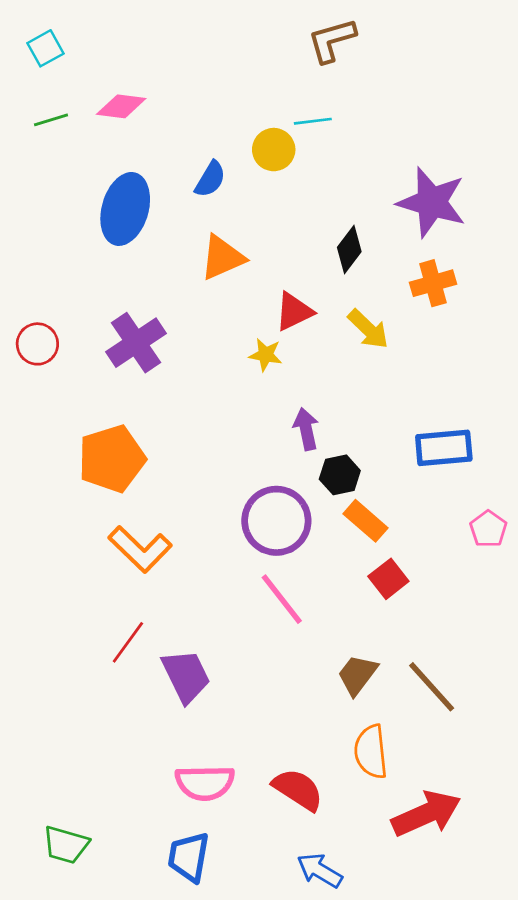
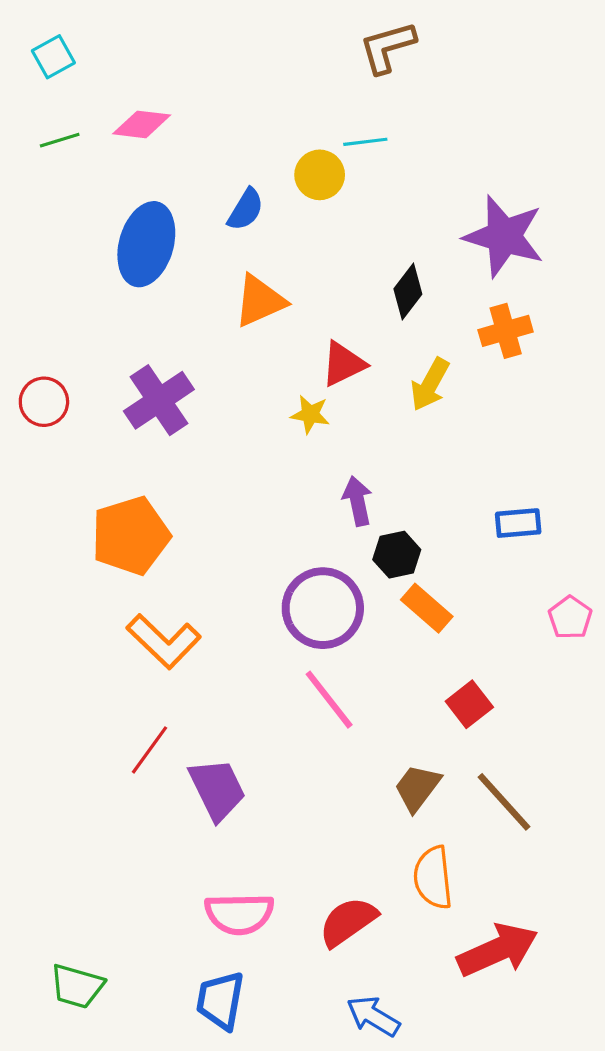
yellow arrow: (368, 329) -> (430, 384), turned 75
blue rectangle: (444, 448) -> (518, 523), size x0.7
red square: (388, 579) -> (469, 704), moved
red semicircle: (298, 789) -> (348, 922), turned -68

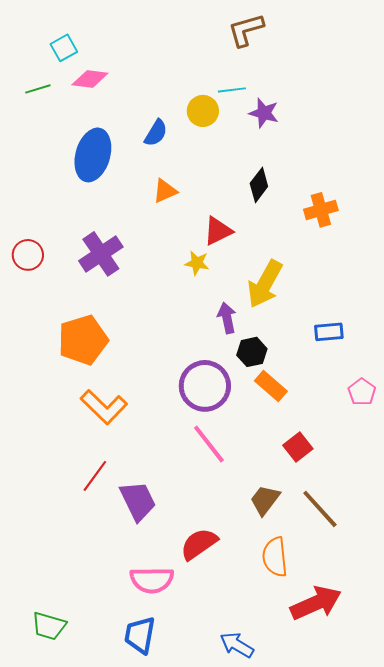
cyan square: (53, 57) -> (64, 48), moved
purple star: (504, 236) -> (264, 113), moved, size x0.6
orange triangle: (260, 301) -> (165, 191), size x0.7
yellow arrow: (430, 384) -> (265, 284), moved, size x1.4
red semicircle: (348, 922) -> (199, 544), moved

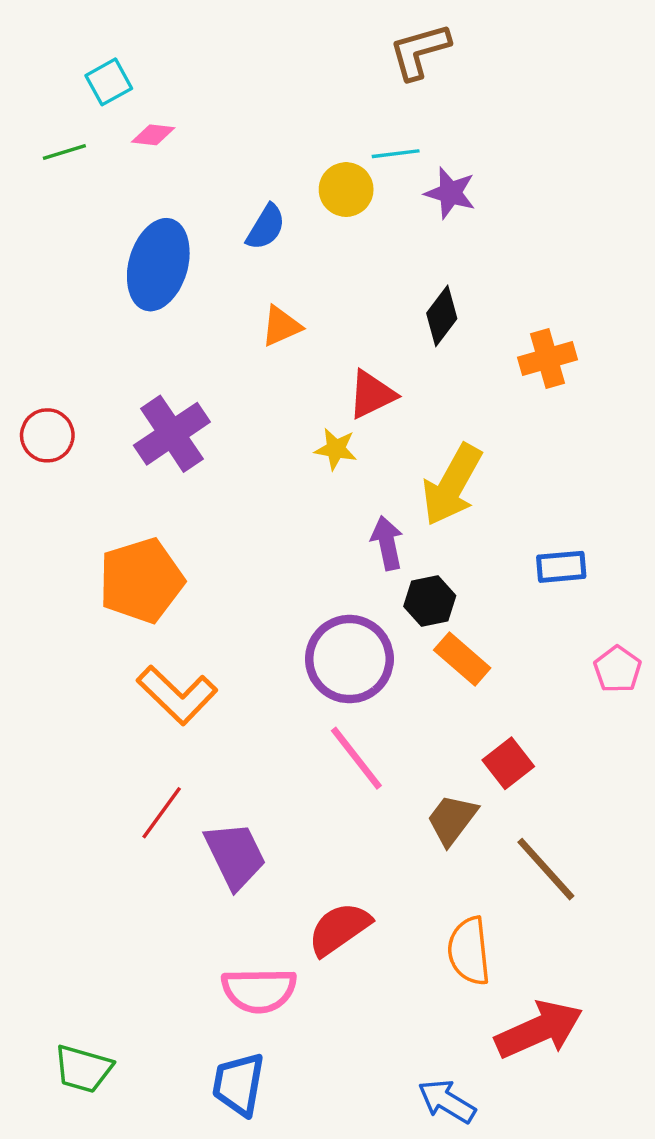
pink diamond: (90, 79) -> (153, 135), size x0.7
brown trapezoid: (265, 500) -> (452, 820), moved
blue arrow: (237, 645) -> (447, 1101), moved

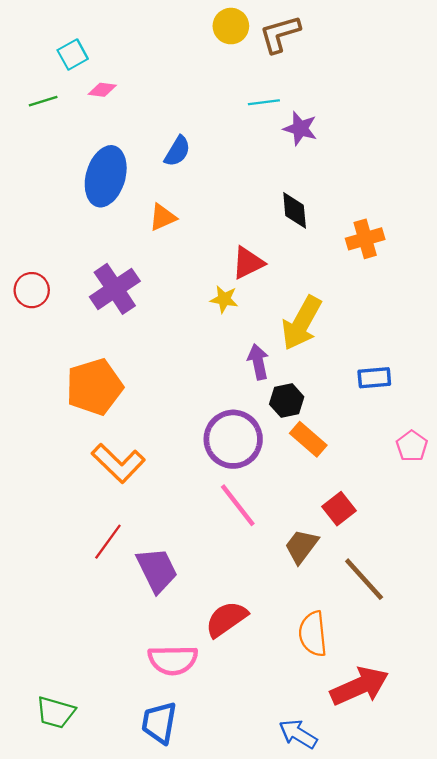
yellow circle: (346, 190) -> (231, 26), moved
black diamond: (442, 316) -> (295, 210), turned -42
orange triangle: (281, 326) -> (163, 217), moved

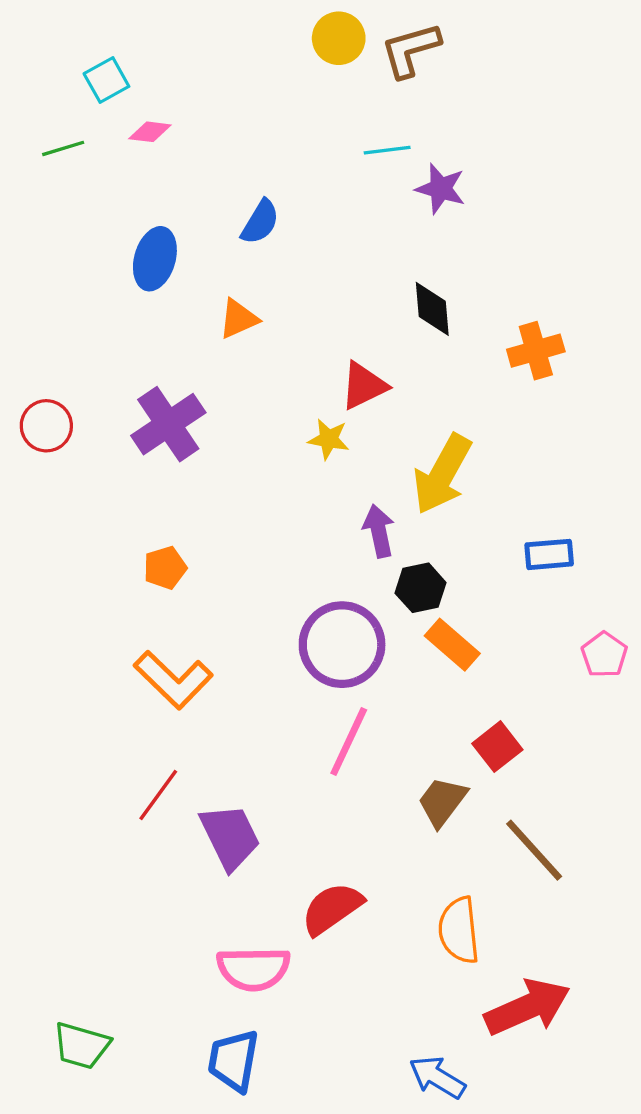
blue ellipse: (106, 176) -> (155, 259), size x0.7
orange pentagon: (94, 387) -> (165, 568), moved, size x0.5
pink line: (238, 505) -> (349, 742), turned 63

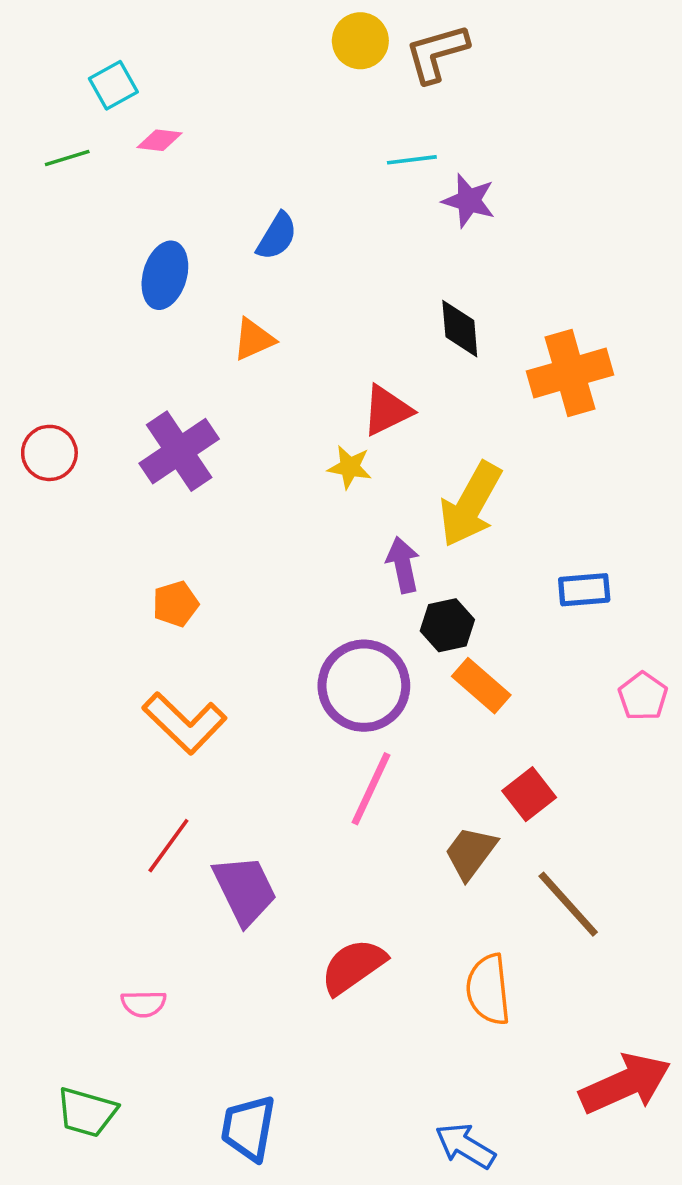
orange cross: (536, 351) -> (570, 373), size x1.4
pink semicircle: (253, 969) -> (144, 1004), moved, size x0.6
red arrow: (527, 1007) -> (625, 1084), moved

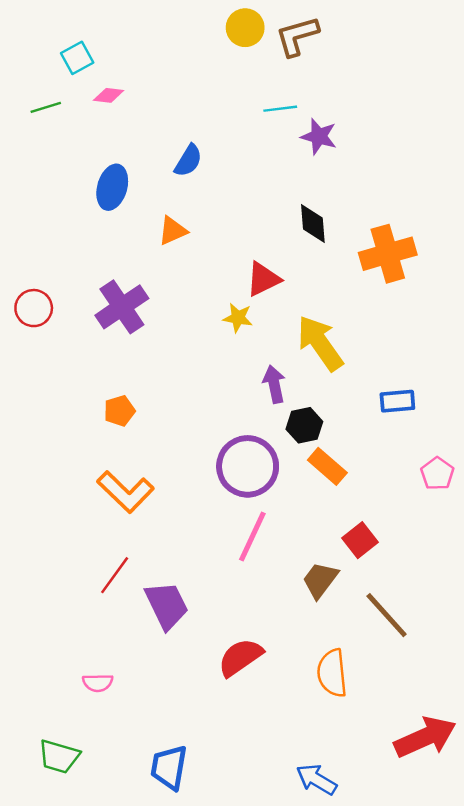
yellow arrow: (470, 504) -> (320, 343), turned 116

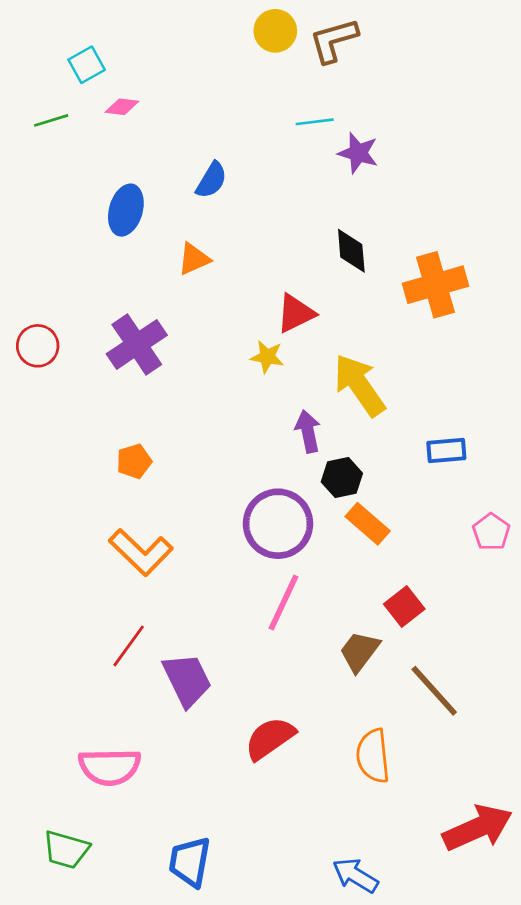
pink semicircle: (98, 683) -> (110, 767), size x1.8

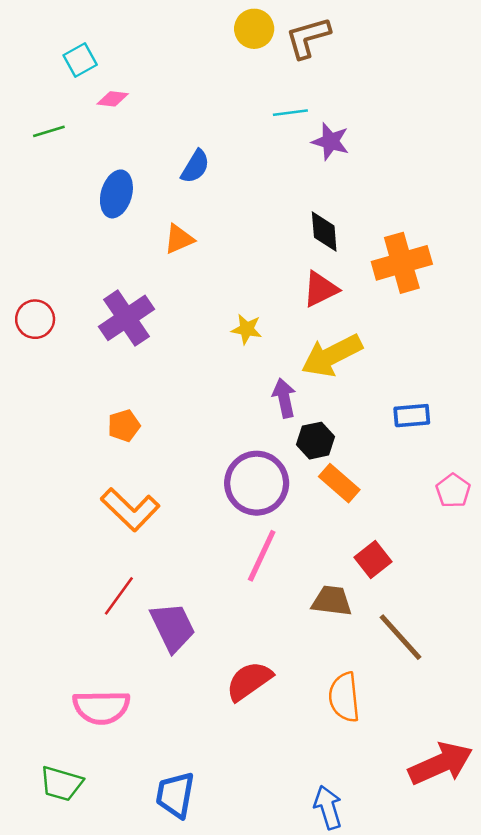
green line: (51, 120) -> (49, 131), moved
red triangle: (296, 313) -> (320, 289), moved
yellow arrow: (359, 385) -> (332, 355), turned -82
brown trapezoid: (359, 651) -> (332, 601), turned 60
blue arrow: (355, 875) -> (328, 807), turned 42

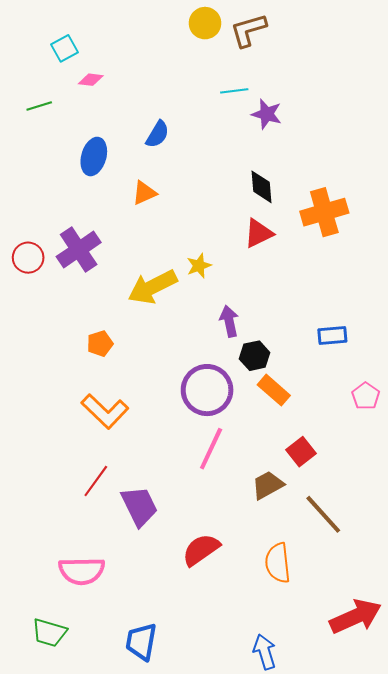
purple cross: (126, 318) -> (79, 250), moved
yellow star: (247, 329) -> (199, 266), turned -30
yellow arrow: (332, 355) -> (152, 287), moved
brown trapezoid: (332, 601) -> (268, 485), turned -36

